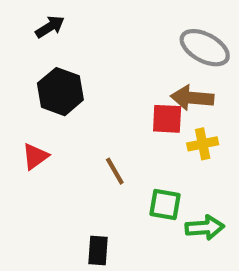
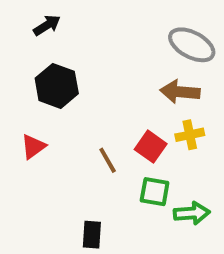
red square: (167, 119) -> (151, 147), moved, turned 32

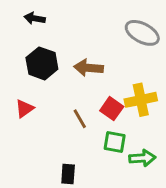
black arrow: (47, 25) -> (35, 18), turned -138
brown arrow: (180, 92) -> (88, 68), moved
yellow cross: (190, 135) -> (141, 100), size x1.5

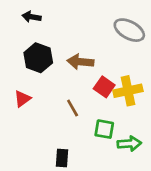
red square: (112, 109) -> (104, 87), moved

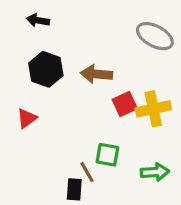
red square: (104, 87) -> (125, 104), turned 30
brown line: (73, 108) -> (87, 172), moved
green square: (104, 129) -> (107, 155), moved

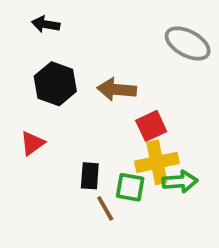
yellow cross: (153, 109) -> (157, 162), moved
green arrow: (155, 172) -> (180, 182), moved
black rectangle: (74, 189) -> (90, 176), moved

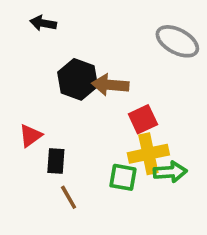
black hexagon: (55, 84) -> (78, 79), moved
black rectangle: (90, 176) -> (56, 161), moved
brown line: (105, 208) -> (69, 197), moved

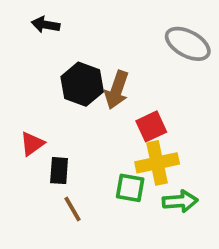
brown arrow: (110, 85) -> (117, 90), turned -76
green arrow: (170, 172) -> (180, 201), moved

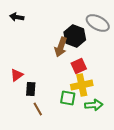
black arrow: (46, 25) -> (17, 17), moved
black hexagon: (82, 84) -> (75, 36), moved

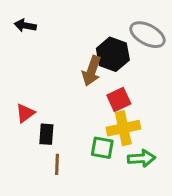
brown line: (38, 109) -> (57, 164), turned 32

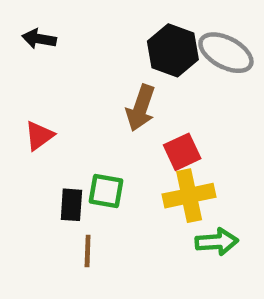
black hexagon: (113, 54) -> (173, 50), moved
red triangle: (25, 113) -> (39, 136), moved
green square: (102, 148) -> (106, 191), moved

